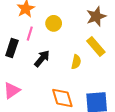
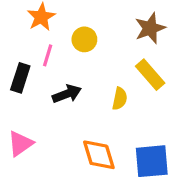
black arrow: (42, 59) -> (67, 94), turned 30

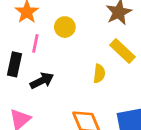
black arrow: (67, 94) -> (42, 81), moved

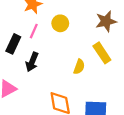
black arrow: (42, 81) -> (32, 62), turned 126

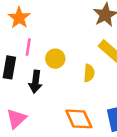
yellow circle: (60, 23) -> (55, 59), moved

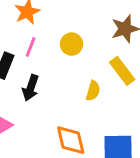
yellow circle: (55, 59) -> (72, 44), moved

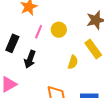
pink line: (31, 47) -> (39, 32), moved

